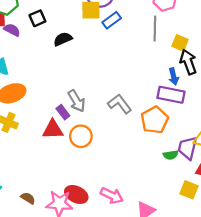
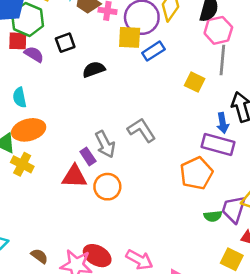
gray line: (155, 29) -> (222, 60), moved
yellow square: (180, 43) -> (195, 82), moved
gray L-shape: (120, 104) -> (142, 130), moved

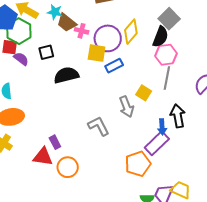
black semicircle: (94, 69) -> (66, 75), size x1.4
gray arrow: (105, 144) -> (127, 107), moved
purple rectangle: (218, 145) -> (157, 143), turned -65

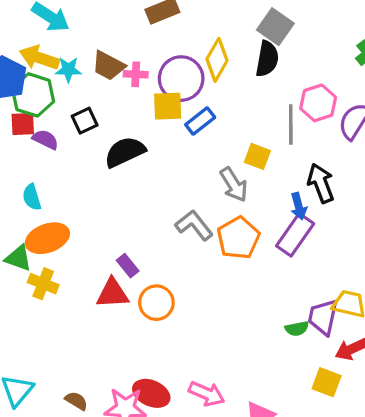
cyan star: (55, 12) -> (68, 70), moved
pink hexagon: (166, 55) -> (318, 103), moved
orange pentagon: (138, 164) -> (238, 238), moved

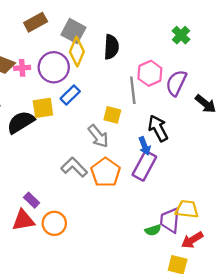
gray square: (275, 27) -> (73, 31), moved
yellow square: (168, 106) -> (43, 108), moved

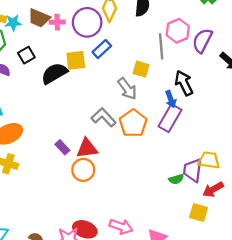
red triangle: (23, 220) -> (87, 148), moved

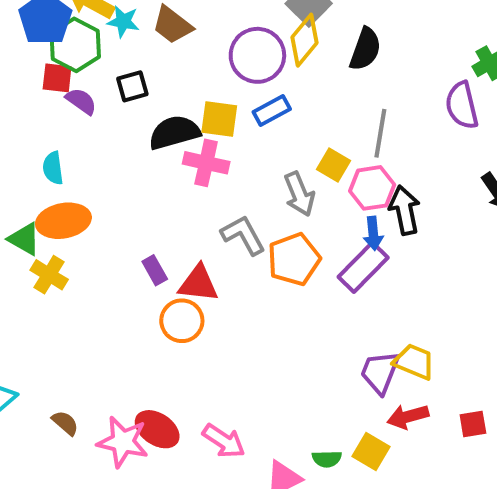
pink cross: (57, 22) -> (206, 163), moved, size x1.5
pink hexagon: (178, 31) -> (372, 188), moved
purple semicircle: (202, 41) -> (462, 105), moved, turned -55
green semicircle: (176, 179) -> (327, 459), moved

